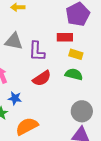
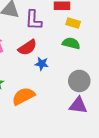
red semicircle: (42, 78) -> (27, 47), moved
blue star: (15, 98) -> (42, 64), moved

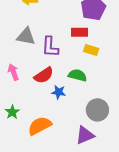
green semicircle: (71, 43) -> (77, 75), moved
purple triangle: (78, 105) -> (85, 135), moved, turned -30

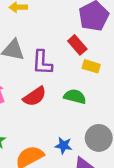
red rectangle: (80, 32) -> (77, 45), turned 49
blue star: (59, 92) -> (64, 146), moved

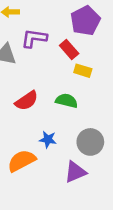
purple L-shape: (42, 63) -> (34, 38), moved, turned 95
blue star: (64, 146) -> (48, 139), moved

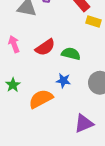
green semicircle: (67, 101) -> (71, 54), moved
purple triangle: (75, 172) -> (84, 124), moved

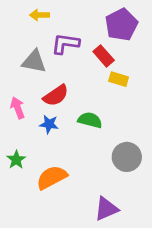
red semicircle: (45, 47) -> (56, 96), moved
blue star: (63, 81) -> (49, 124), moved

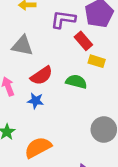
purple L-shape: (65, 44) -> (63, 19), moved
green semicircle: (90, 120) -> (76, 82), moved

